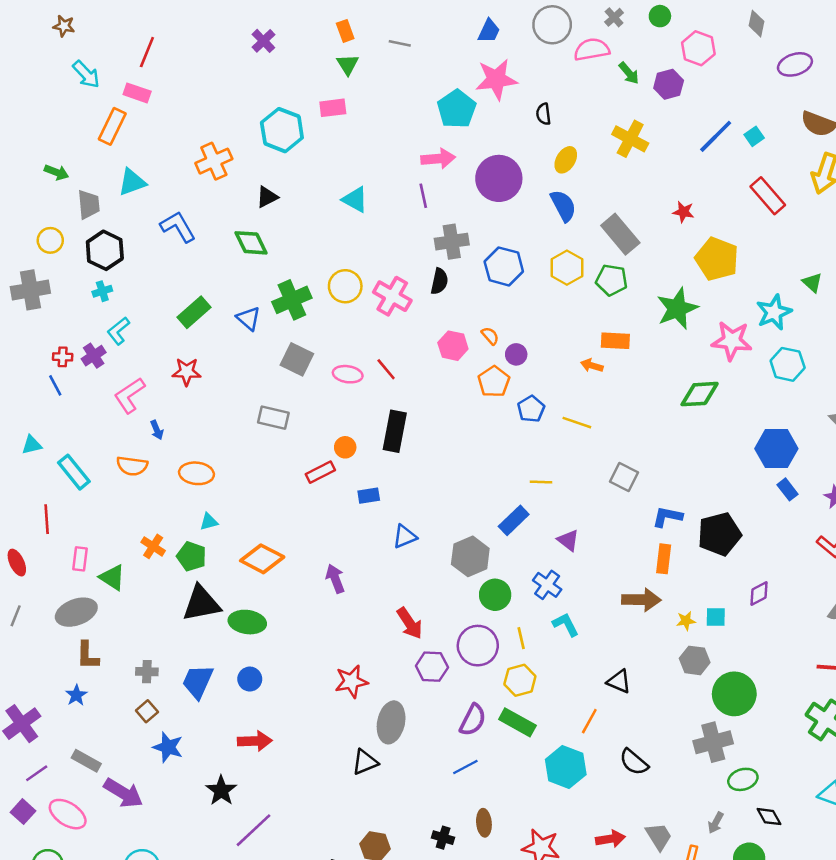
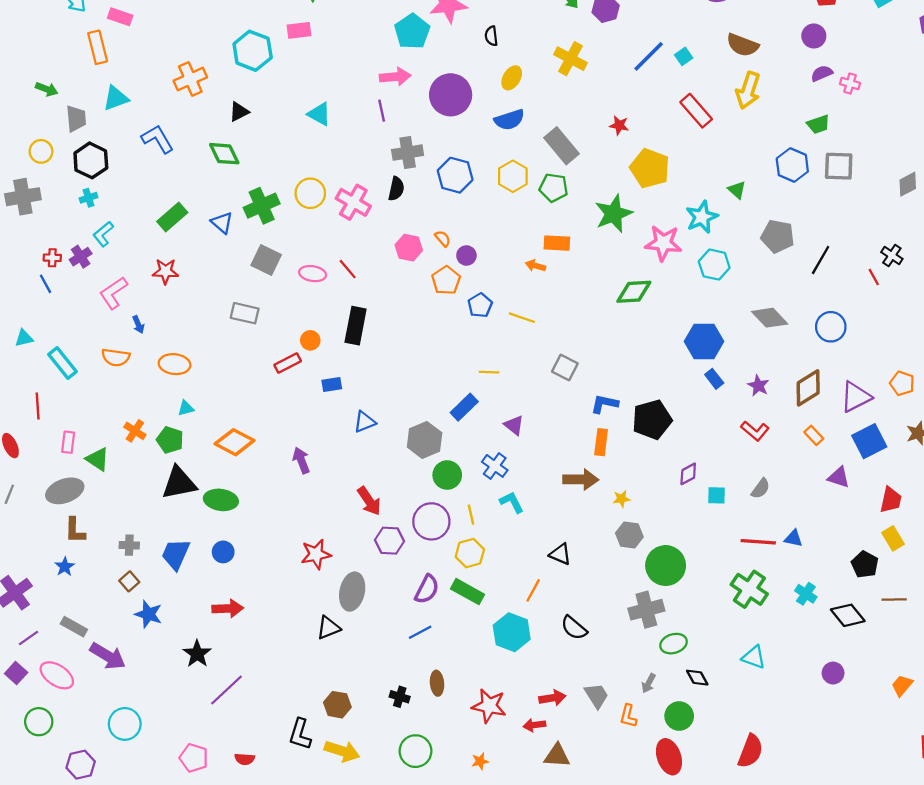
orange rectangle: (112, 126) -> (98, 47), turned -40
blue semicircle: (563, 206) -> (509, 120), turned 100
cyan square: (716, 617) -> (716, 495), moved

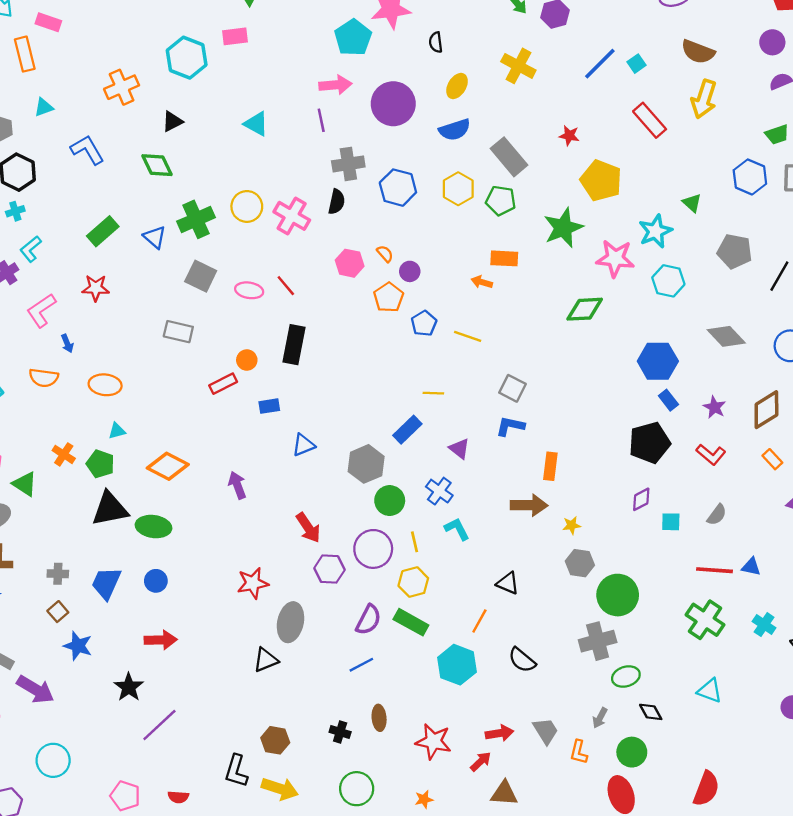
cyan triangle: (116, 98) -> (44, 107), size x0.7
blue L-shape: (604, 404) -> (510, 426), moved
black pentagon: (652, 420) -> (650, 443), moved
red arrow: (534, 725) -> (481, 762), turned 145

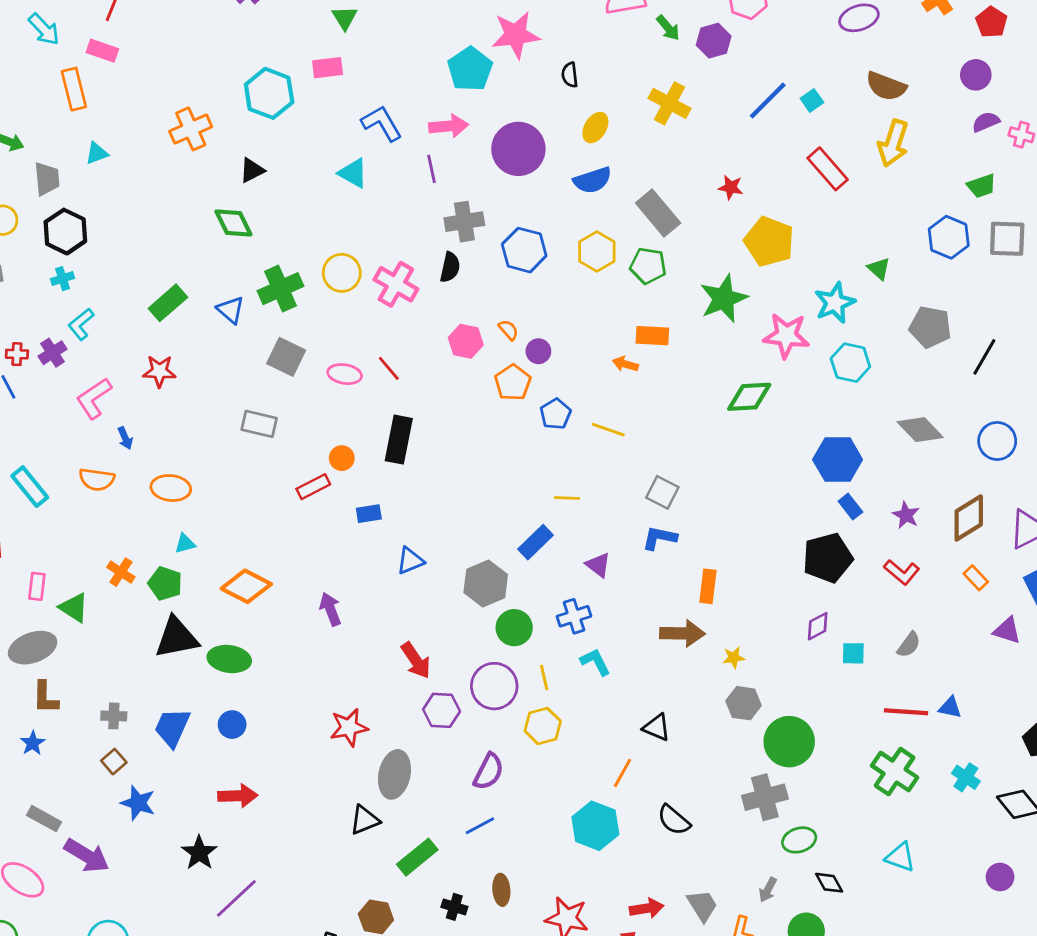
blue L-shape: (87, 150) -> (382, 123), moved
blue cross: (439, 491) -> (574, 616), turned 36
green rectangle: (411, 622) -> (417, 857), moved, turned -68

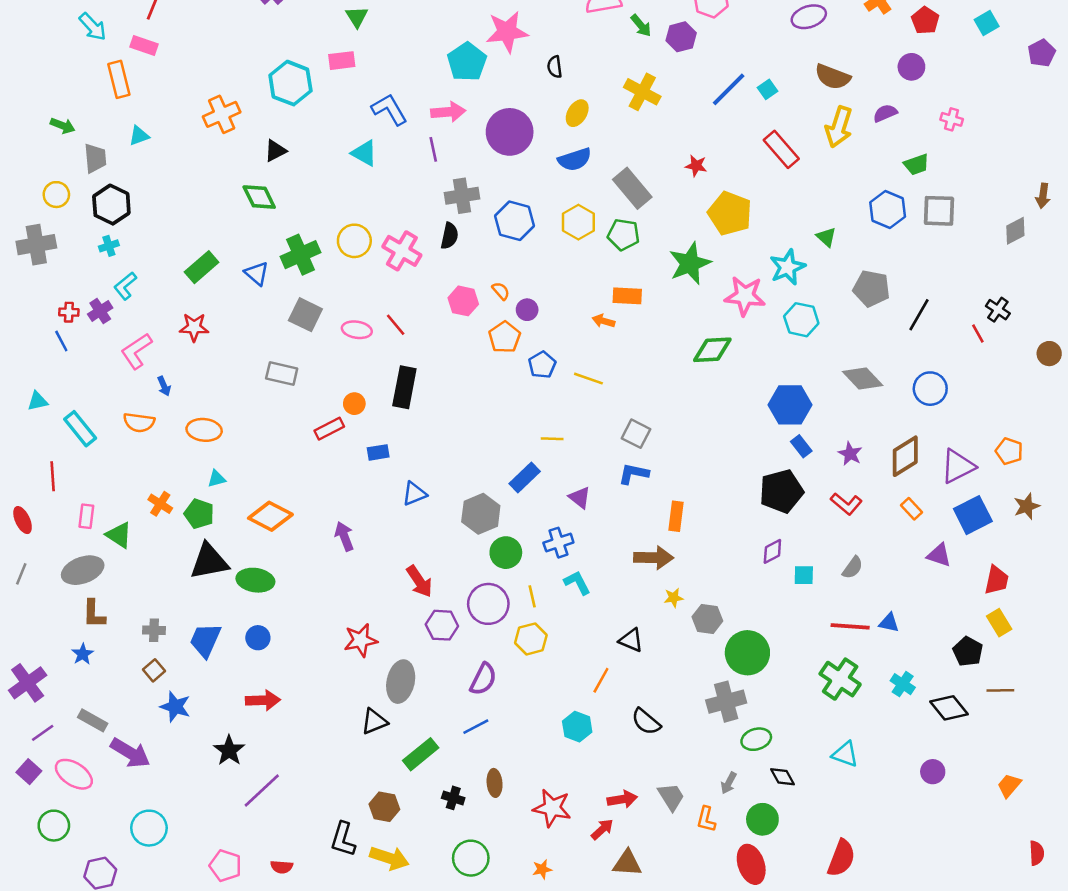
purple semicircle: (986, 122) -> (885, 113), moved
yellow star: (734, 658) -> (674, 598), moved
cyan hexagon: (595, 826) -> (577, 727), size x0.7

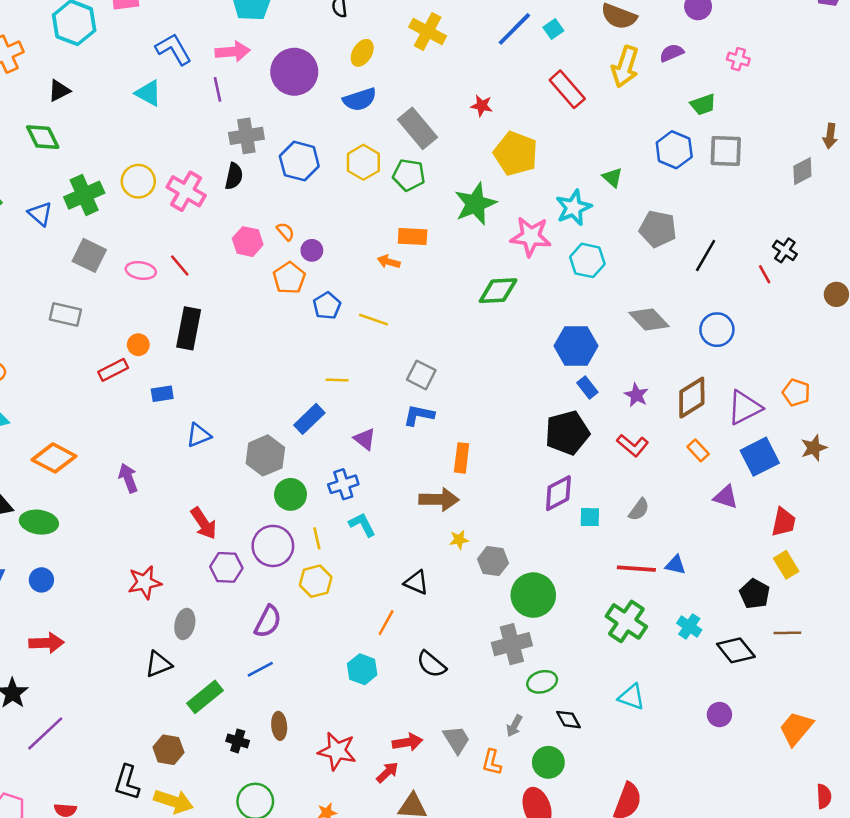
purple diamond: (772, 551) -> (558, 493), size x1.4
gray ellipse: (401, 682) -> (185, 624), size x0.7
orange trapezoid: (1009, 785) -> (796, 728), size x1.4

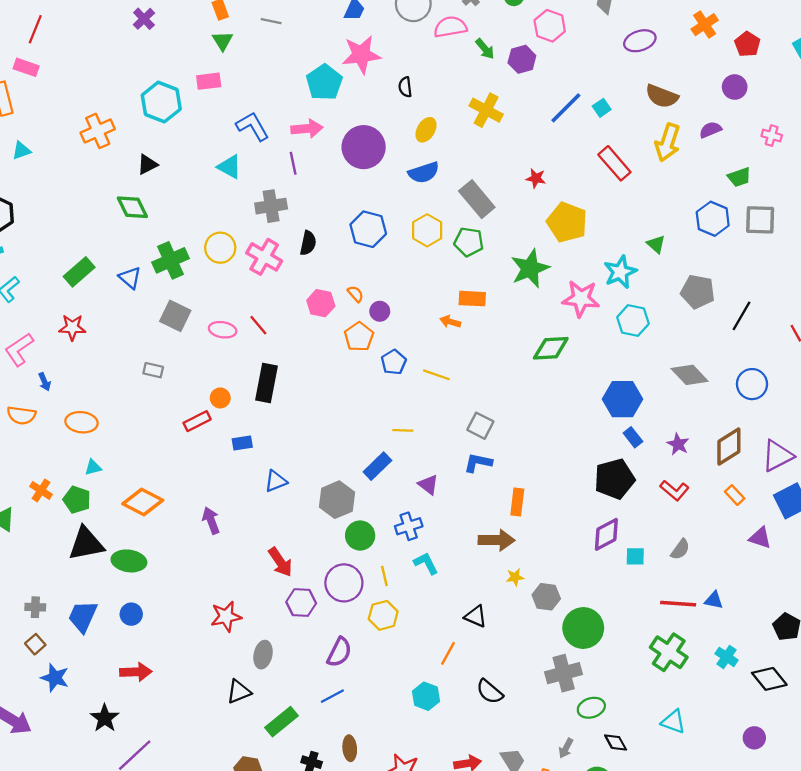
gray cross: (246, 136) -> (271, 206), moved
gray rectangle: (65, 315) -> (153, 370), size x0.7

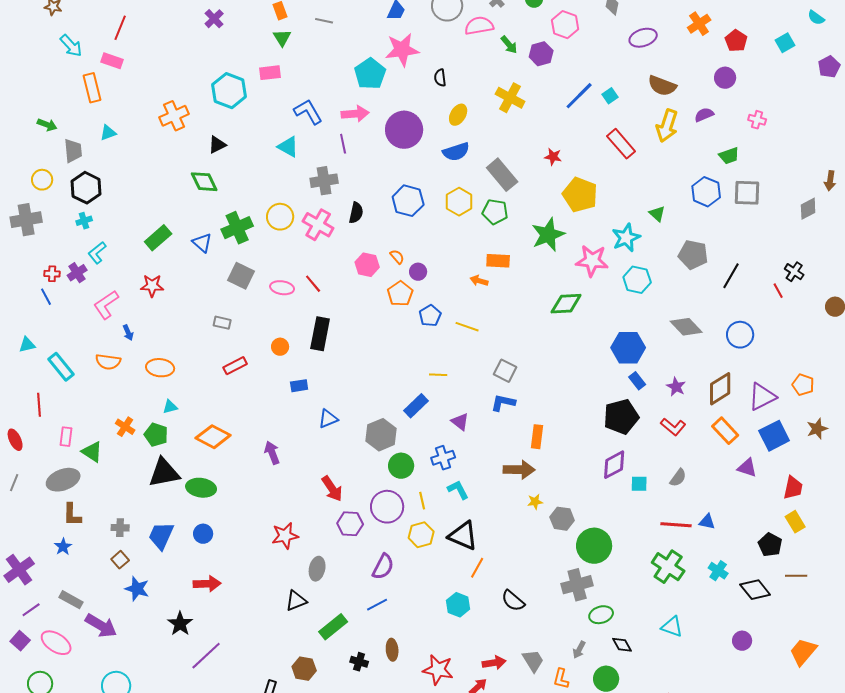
red rectangle: (197, 421) -> (235, 366), moved
orange rectangle: (735, 495) -> (725, 431), size x1.5
black triangle: (476, 616) -> (463, 536), moved, size x1.5

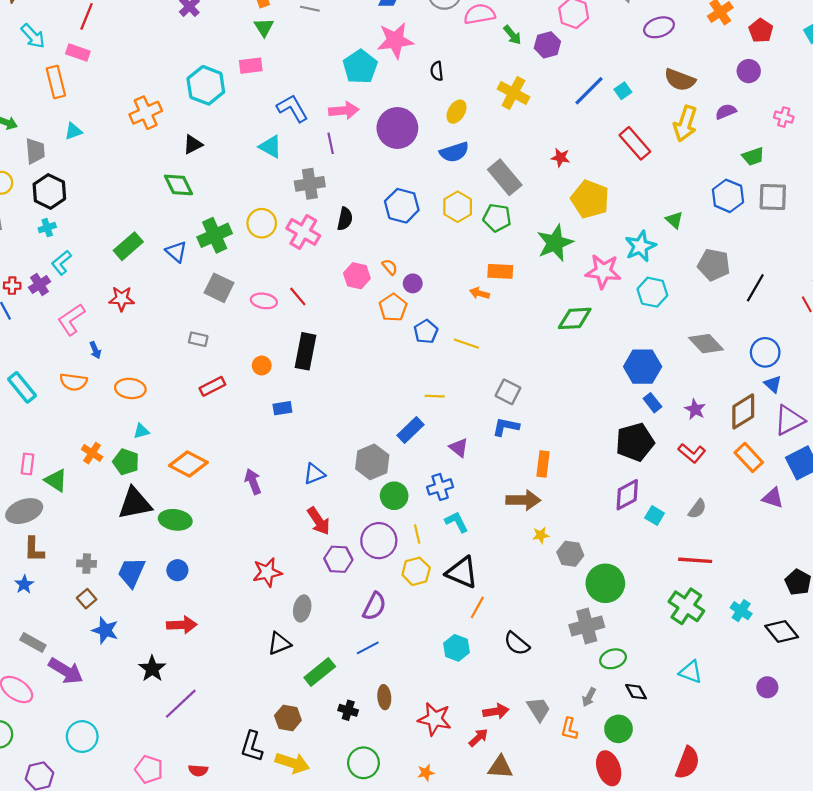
blue triangle: (328, 419) -> (314, 474), moved
cyan square: (639, 484) -> (655, 515), turned 30
blue triangle: (707, 522) -> (773, 384), moved, turned 30

